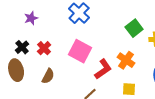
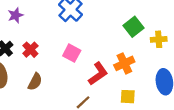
pink square: (80, 51) -> (72, 53), size x0.7
orange cross: (126, 60) -> (124, 63), turned 30

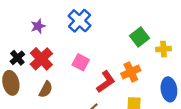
purple star: (16, 15) -> (38, 26), moved
red cross: (30, 50) -> (41, 59), size x1.5

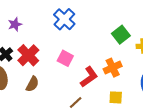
purple star: (38, 26) -> (15, 24), moved

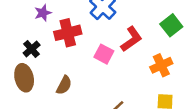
red cross: (28, 55) -> (68, 33), moved, turned 30
red L-shape: (89, 77) -> (131, 39), moved

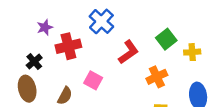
pink square: (104, 54) -> (93, 80), moved

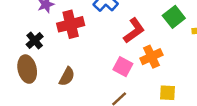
orange cross: (157, 77) -> (151, 57), moved
pink square: (93, 80) -> (123, 67), moved

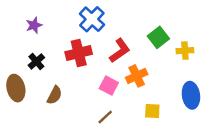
red cross: (71, 24) -> (79, 53), moved
black cross: (35, 40) -> (36, 61), moved

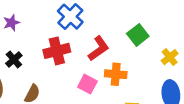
yellow cross: (185, 51) -> (170, 57), moved, turned -35
orange cross: (137, 76) -> (116, 74), turned 30

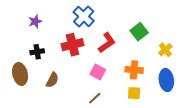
black cross: (14, 59) -> (37, 52), turned 32
orange cross: (116, 74) -> (134, 70), moved

